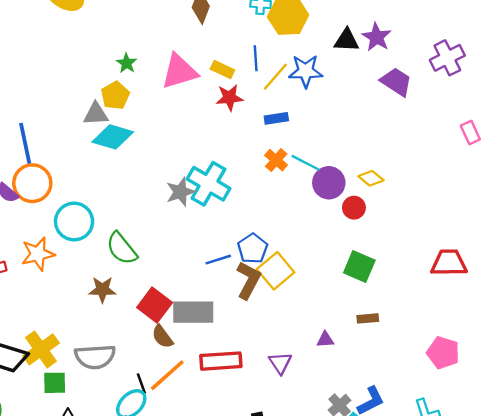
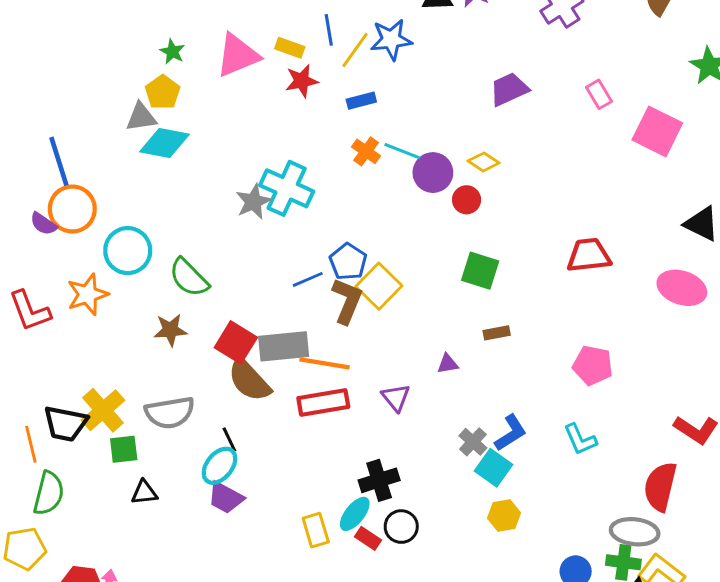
purple trapezoid: (396, 82) -> (509, 89), moved, turned -52
brown semicircle: (162, 337) -> (249, 380), size x1.6
orange line: (167, 375) -> (324, 363), moved, turned 57

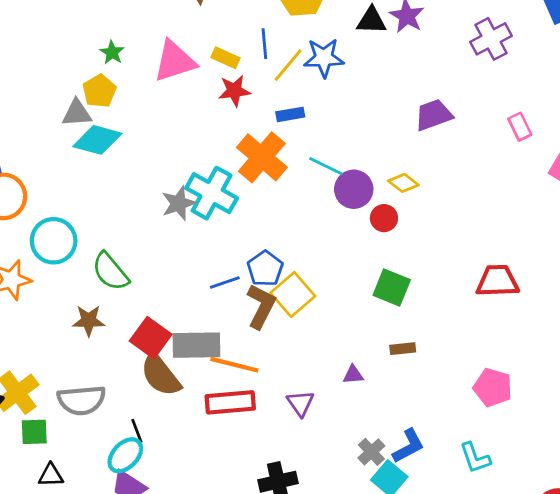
orange cross: (366, 151) -> (262, 157), moved, size x1.8

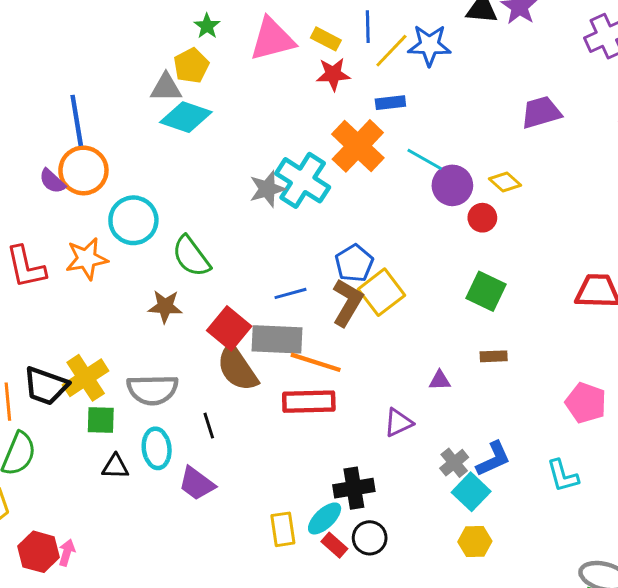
blue line: (225, 283) -> (291, 293), moved
purple triangle: (300, 403) -> (398, 423), moved, turned 36
cyan ellipse: (125, 455) -> (157, 448), moved, turned -54

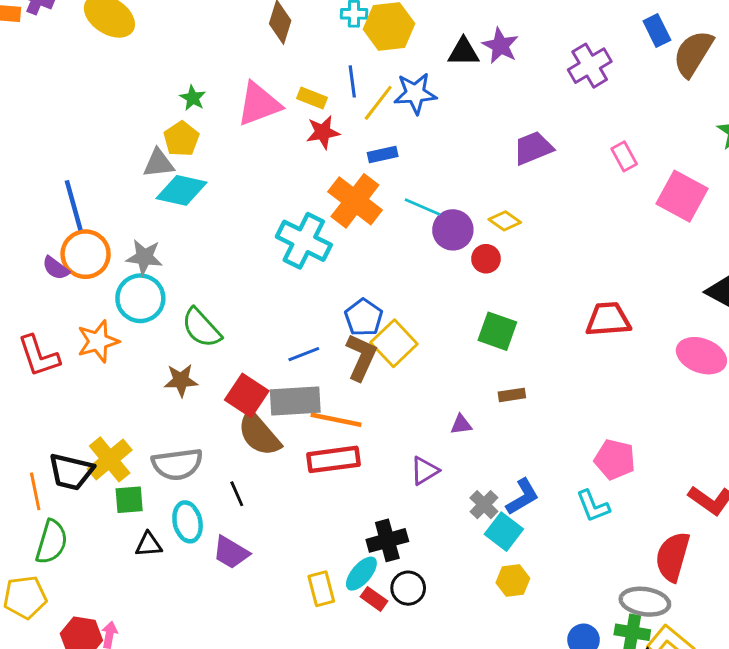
gray star: (267, 189) -> (144, 257), moved, turned 30
pink pentagon: (586, 403) -> (615, 459), moved

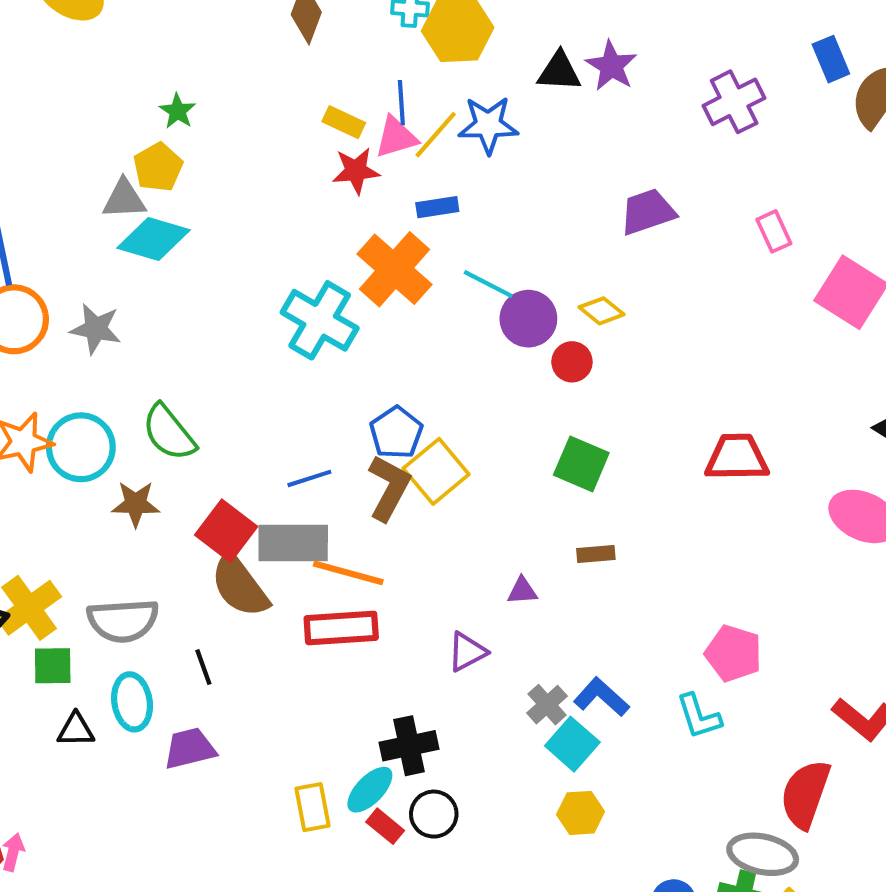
pink triangle: (259, 104) -> (396, 137), moved, size x0.7
cyan circle: (140, 298) -> (81, 447), moved
blue L-shape: (522, 497) -> (601, 697), turned -111
purple trapezoid: (231, 552) -> (190, 748), turned 132

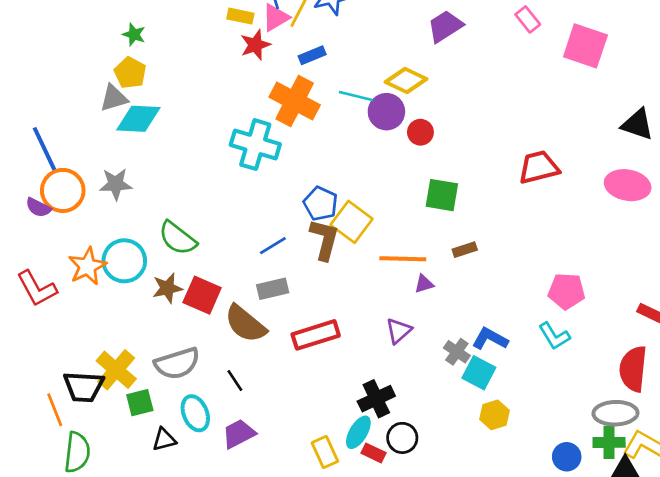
yellow diamond: (601, 311) -> (406, 80), moved, size x1.4
red square: (226, 531) -> (202, 295), moved
gray rectangle: (293, 543) -> (273, 289), size x0.7
orange line: (348, 573) -> (403, 259), moved

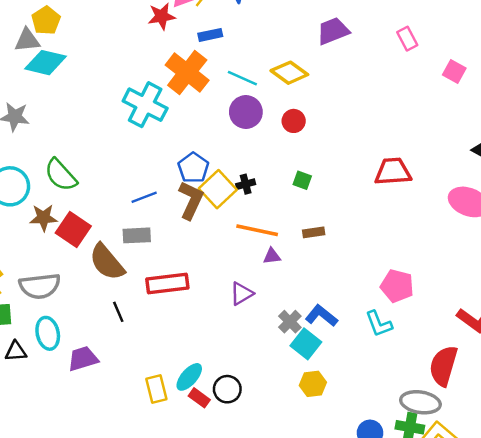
pink square: (585, 46) -> (454, 72), size x0.6
purple circle: (386, 112) -> (246, 112), moved
green square: (442, 195) -> (302, 180), size x0.6
black line: (235, 380) -> (118, 312), moved
black cross: (376, 399) -> (246, 184), moved, size x0.6

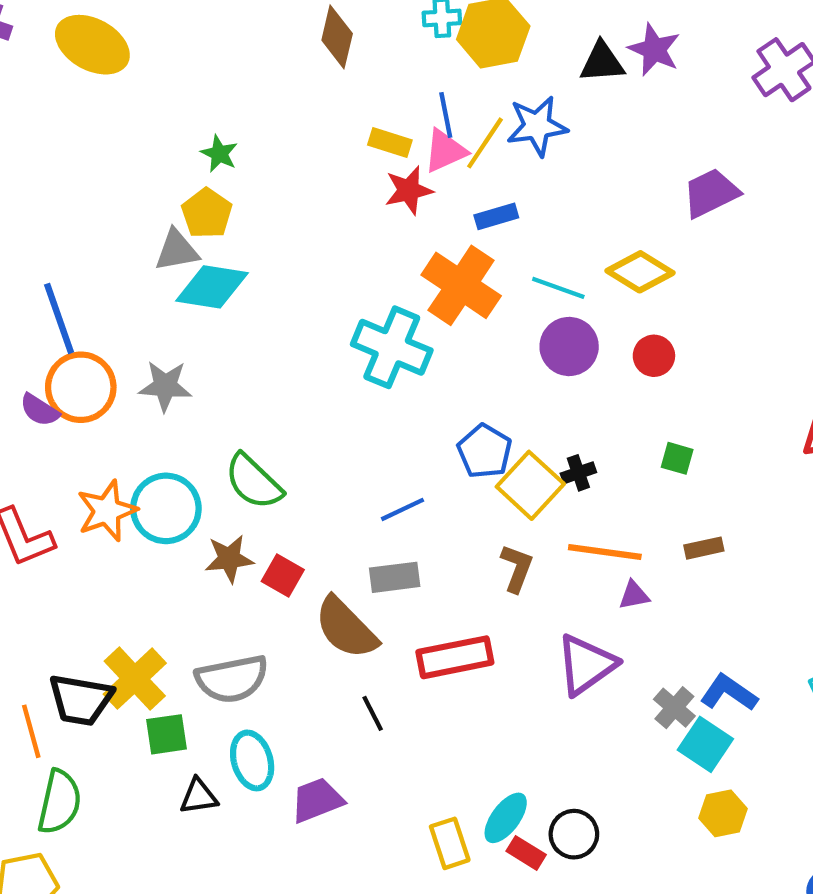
brown L-shape: (191, 200) -> (517, 568), moved, size x0.7
red square: (73, 230) -> (283, 576), size x0.7
purple triangle: (242, 293) -> (586, 665), size x1.5

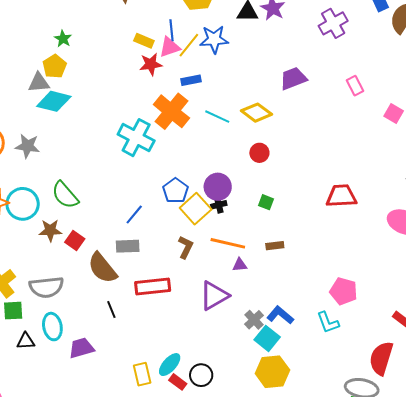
purple circle: (569, 346) -> (218, 187), moved
blue line: (402, 509) -> (134, 215), turned -30
yellow hexagon: (723, 813) -> (272, 372), size x1.5

